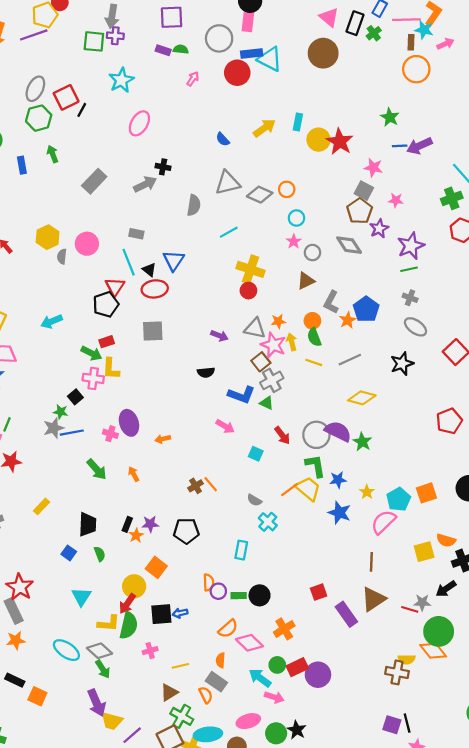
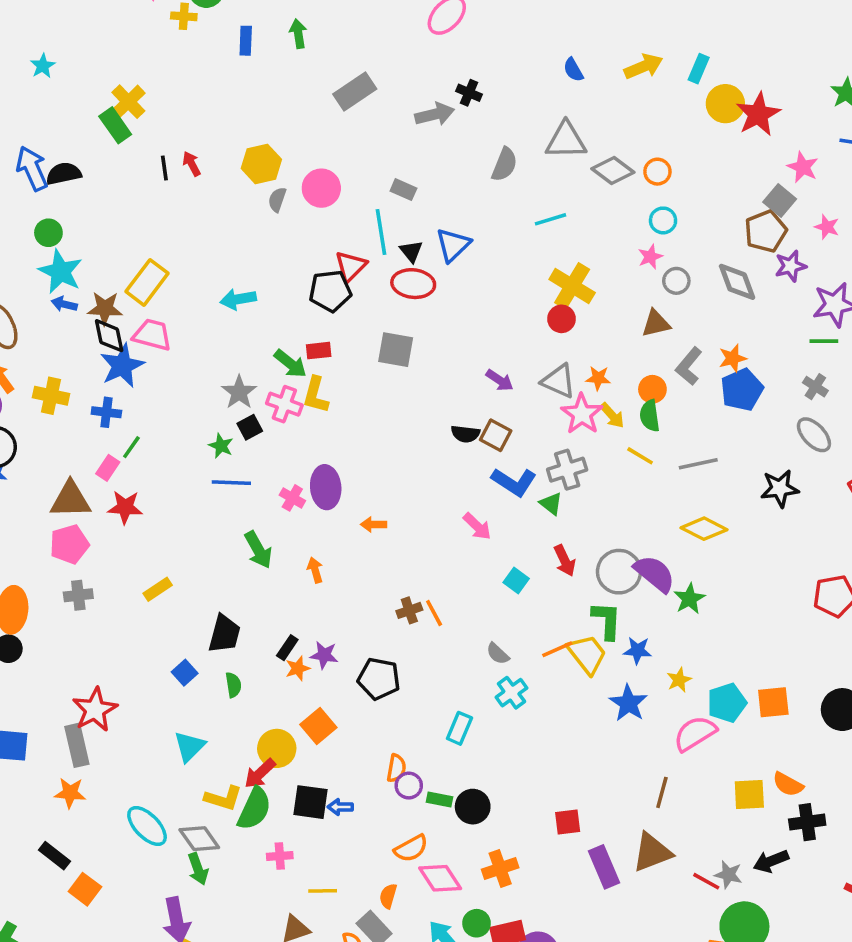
orange star: (348, 320) -> (733, 358), moved
yellow arrow: (292, 342) -> (612, 415), turned 140
brown square: (261, 362) -> (496, 435), moved, turned -36
gray star: (54, 428) -> (239, 392), moved, turned -30

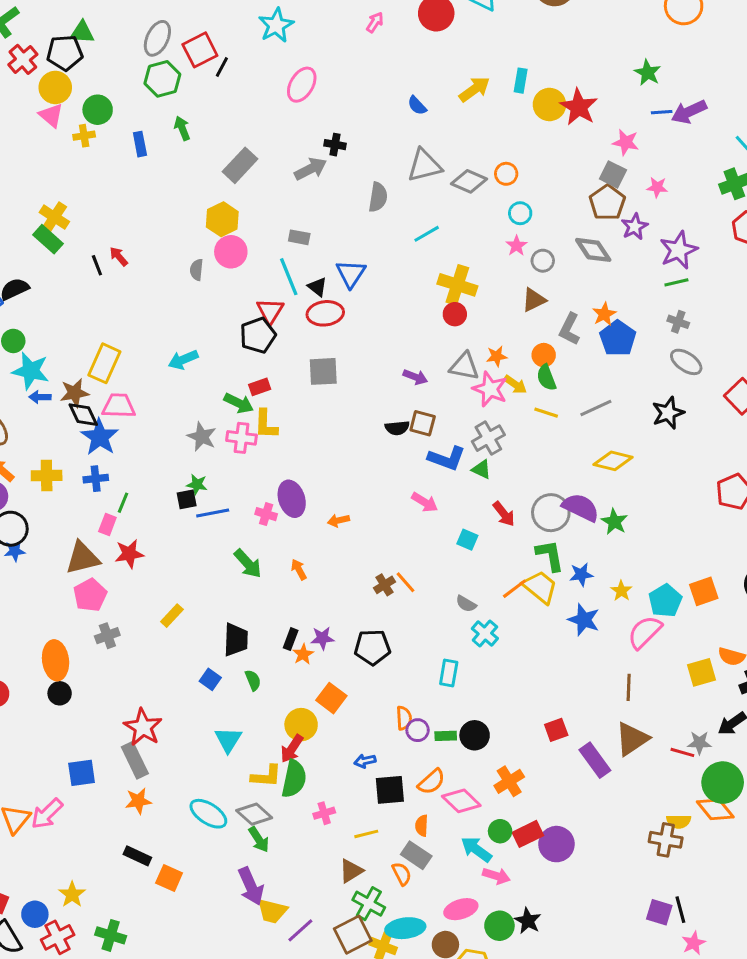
yellow hexagon: (261, 164) -> (222, 219), moved
black square: (250, 427) -> (187, 499), moved, turned 30
black square: (310, 802) -> (390, 790), moved

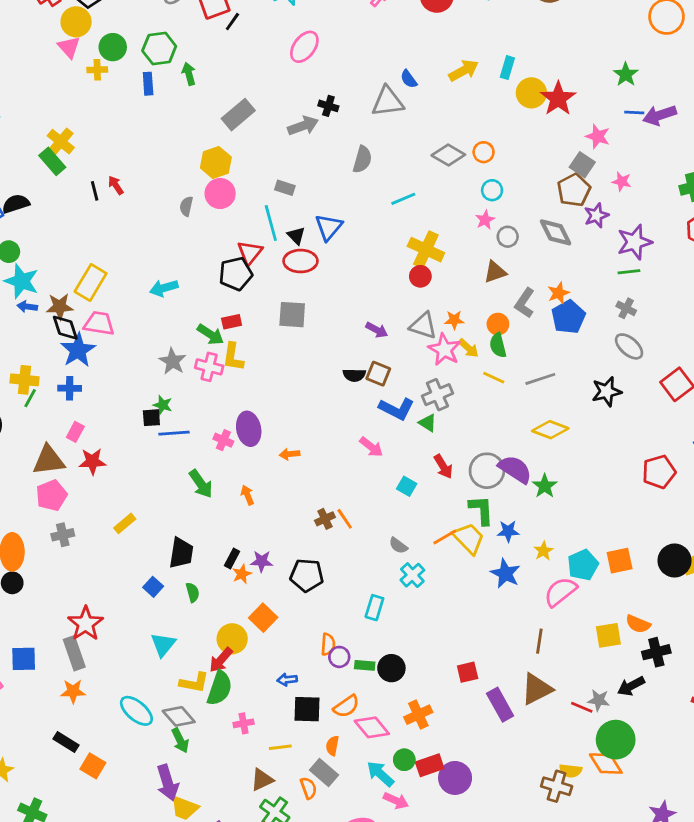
green hexagon: (162, 79) -> (159, 48), moved
gray triangle: (424, 166) -> (388, 102), moved
green line: (123, 503) -> (30, 398), moved

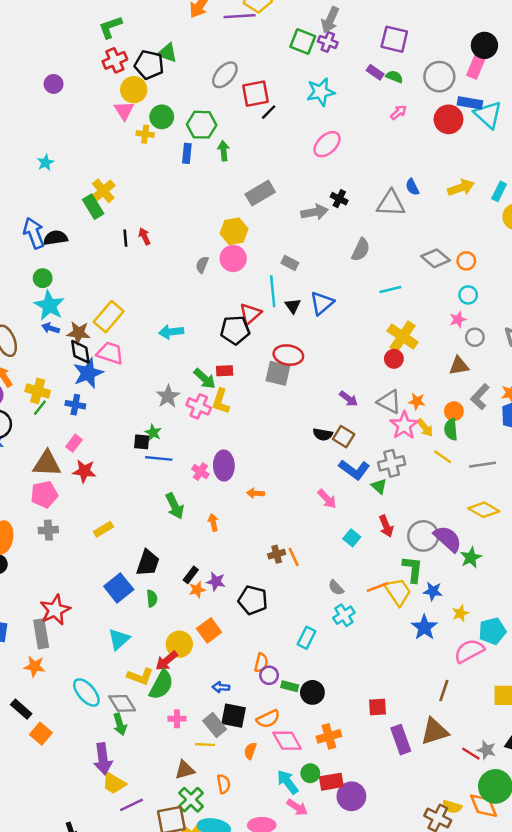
red ellipse: (301, 261) -> (288, 355), moved
blue square: (153, 587) -> (119, 588), size x1.6
gray rectangle: (324, 773) -> (215, 725), moved

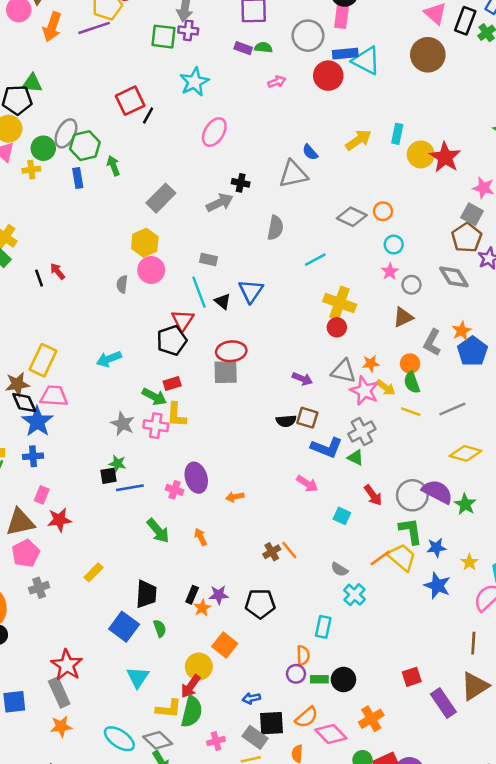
gray ellipse: (225, 75) -> (66, 133), moved
pink arrow: (398, 112) -> (277, 82), turned 35
orange semicircle: (261, 663) -> (303, 655), moved

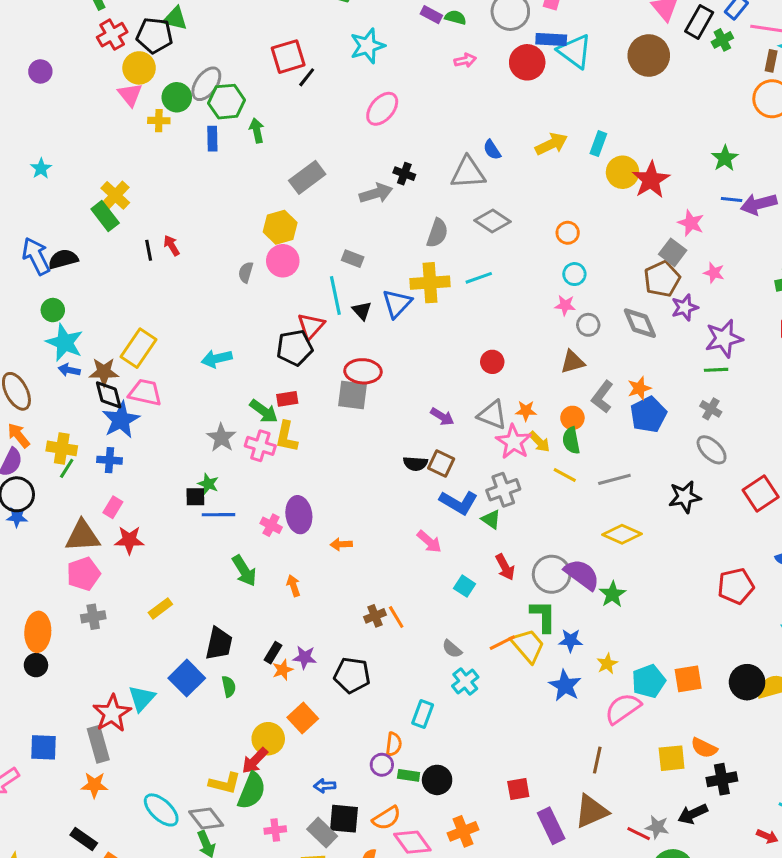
gray diamond: (352, 217) -> (493, 221), moved
pink star: (390, 272) -> (565, 305), turned 30
yellow cross: (340, 303) -> (430, 283), moved, turned -32
cyan triangle: (138, 677) -> (142, 698), moved

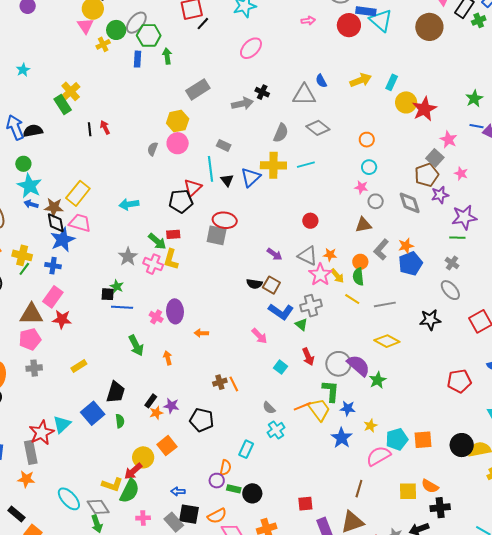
yellow cross: (159, 121) -> (103, 44), turned -32
pink rectangle: (113, 507) -> (53, 297), size x1.5

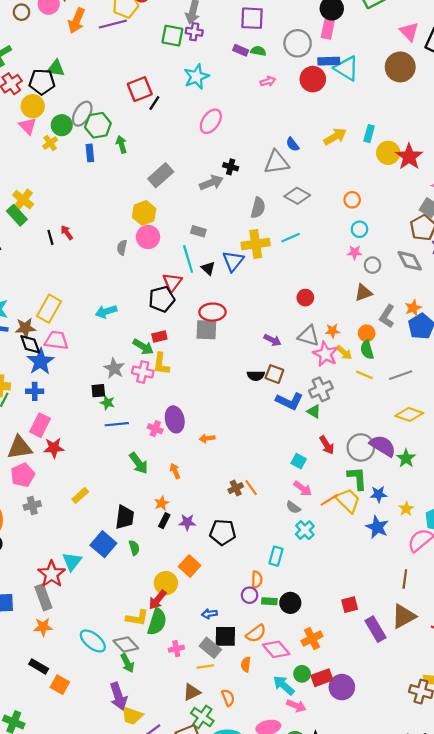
black square: (108, 294) -> (98, 391), moved
pink arrow: (259, 336) -> (303, 488), moved
orange star: (156, 413) -> (162, 503), moved

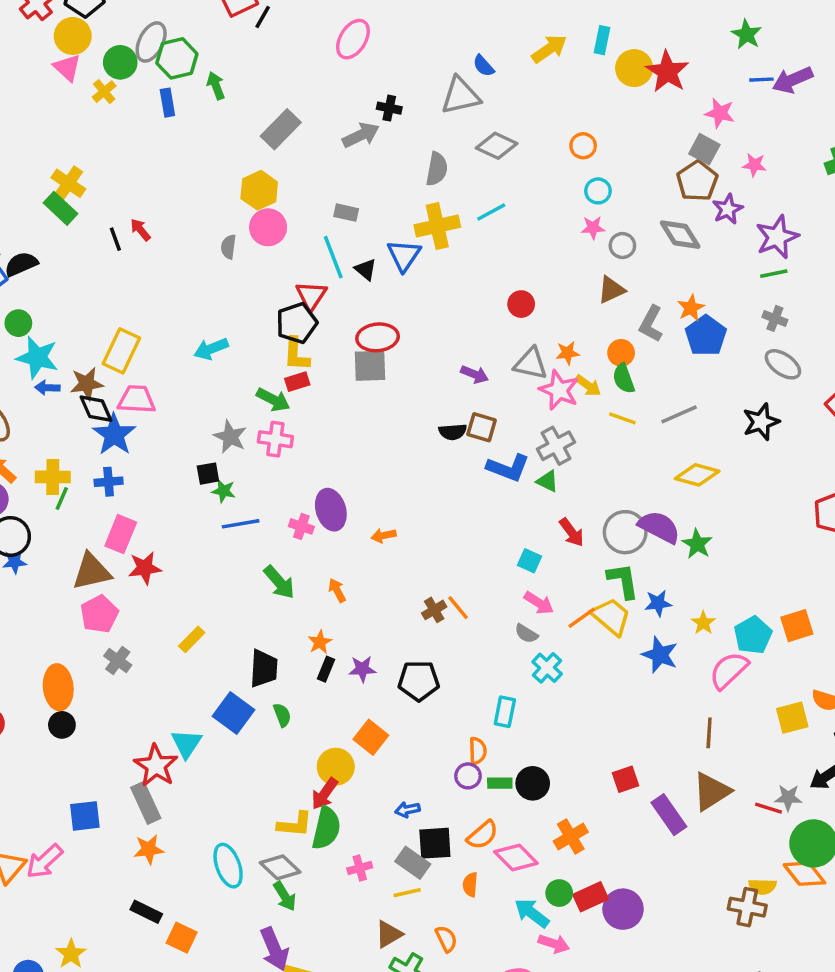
yellow L-shape: (161, 364) -> (296, 354), moved
gray cross: (32, 505) -> (118, 661), turned -35
cyan ellipse: (93, 641) -> (228, 866), turned 36

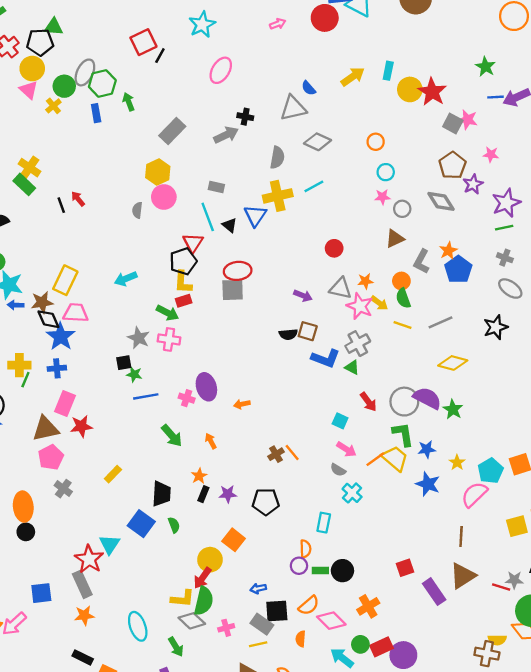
gray square: (704, 149) -> (453, 123), moved
gray diamond: (280, 867) -> (192, 621), moved

